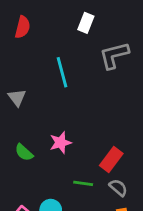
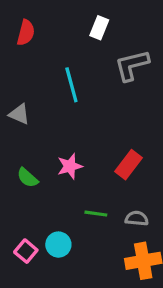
gray triangle: (17, 98) -> (19, 114), turned -30
red rectangle: (111, 159) -> (129, 165), moved
gray semicircle: (118, 188) -> (137, 218), turned -36

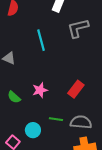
gray semicircle: (137, 218) -> (81, 122), size x1.5
cyan circle: (58, 245) -> (33, 130), moved

